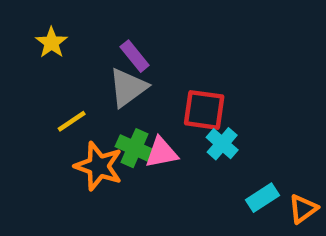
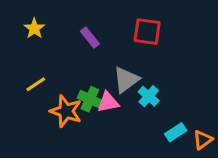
gray triangle: (128, 88) -> (126, 80), moved
red square: (204, 110) -> (147, 32), moved
yellow line: (72, 121) -> (36, 84), moved

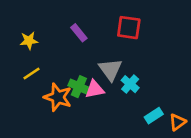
yellow star: (34, 29) -> (29, 41), moved, turned 30
gray triangle: (126, 80) -> (110, 70), turned -30

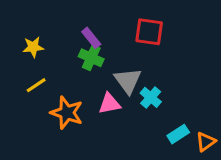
green cross: (79, 87) -> (91, 58), moved

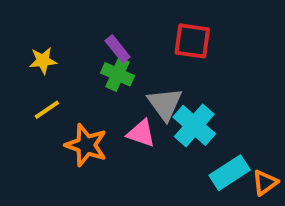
cyan cross: (151, 97) -> (194, 125), size x1.5
pink triangle: (109, 104) -> (141, 133), turned 30
cyan rectangle: (178, 134) -> (230, 173), size x1.4

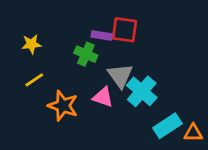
red square: (192, 41) -> (125, 30), moved
purple rectangle: (118, 49) -> (102, 36), moved, turned -42
orange triangle: (265, 182) -> (193, 133), turned 36

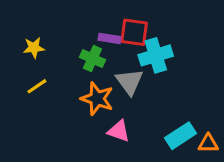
cyan cross: (142, 91) -> (156, 55), moved, turned 32
pink triangle: (103, 97) -> (119, 131), moved
orange star: (63, 106) -> (97, 99), moved

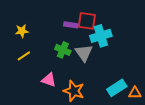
green cross: (92, 59) -> (63, 50), moved
orange star: (97, 99) -> (74, 91), moved
pink triangle: (119, 131) -> (49, 80), moved

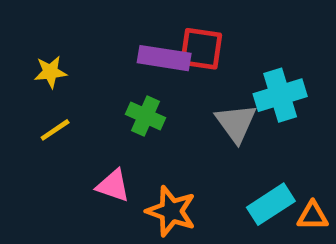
purple rectangle: (71, 25) -> (164, 58), size x1.5
cyan cross: (101, 36) -> (280, 95), moved
gray triangle: (84, 53) -> (236, 123), moved

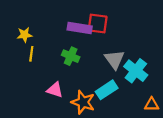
cyan cross: (280, 95) -> (136, 71), moved, turned -35
yellow line: (55, 130) -> (31, 54), moved, turned -48
cyan rectangle: (271, 204) -> (107, 90), moved

